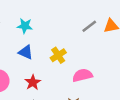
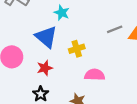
cyan star: (25, 26) -> (62, 13), moved
blue triangle: (26, 52) -> (46, 37), size x1.5

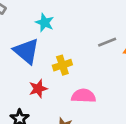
red star: (45, 68) -> (38, 89), moved

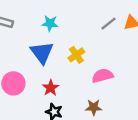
blue triangle: (26, 51) -> (42, 53), turned 30
red star: (38, 89) -> (51, 88), moved

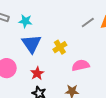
cyan star: (50, 23) -> (25, 21), moved

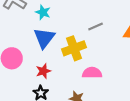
gray line: (88, 23) -> (96, 27), moved
yellow cross: (60, 47) -> (74, 48), size x1.5

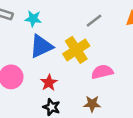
blue triangle: (44, 38) -> (41, 46), turned 40

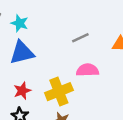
yellow cross: (76, 50) -> (59, 92), moved
pink semicircle: (102, 72) -> (88, 70), moved

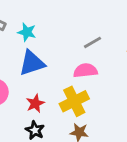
pink semicircle: (88, 70) -> (85, 71), moved

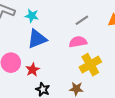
yellow cross: (74, 101) -> (90, 65), moved
red star: (35, 103) -> (33, 70), moved

